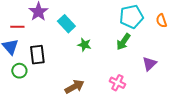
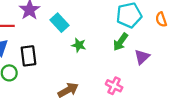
purple triangle: (149, 64) -> (142, 57), moved

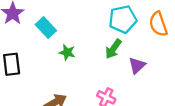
orange semicircle: (161, 19) -> (158, 24), size x1.5

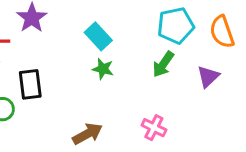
cyan rectangle: (46, 28) -> (98, 36), moved
purple triangle: (137, 65) -> (208, 77), moved

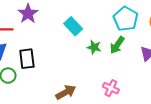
cyan pentagon: (176, 26) -> (126, 19), turned -30
green star: (103, 69) -> (94, 47), moved

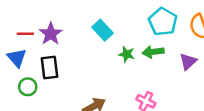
purple star: (28, 14) -> (51, 34), moved
green arrow: (117, 45) -> (153, 52), turned 48

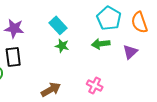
purple star: (51, 34) -> (14, 29), turned -30
green star: (127, 54) -> (62, 46), moved

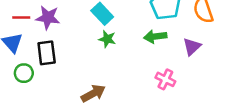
pink cross: (95, 86) -> (165, 79), moved

